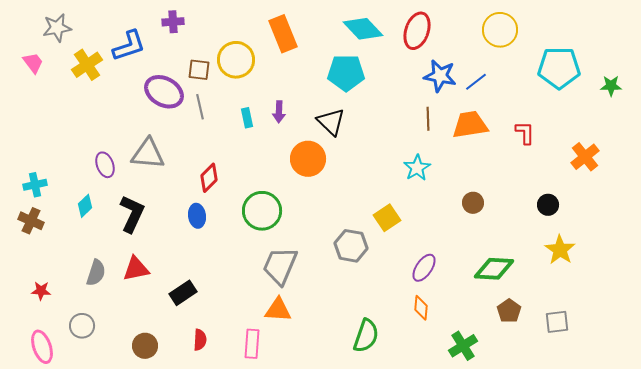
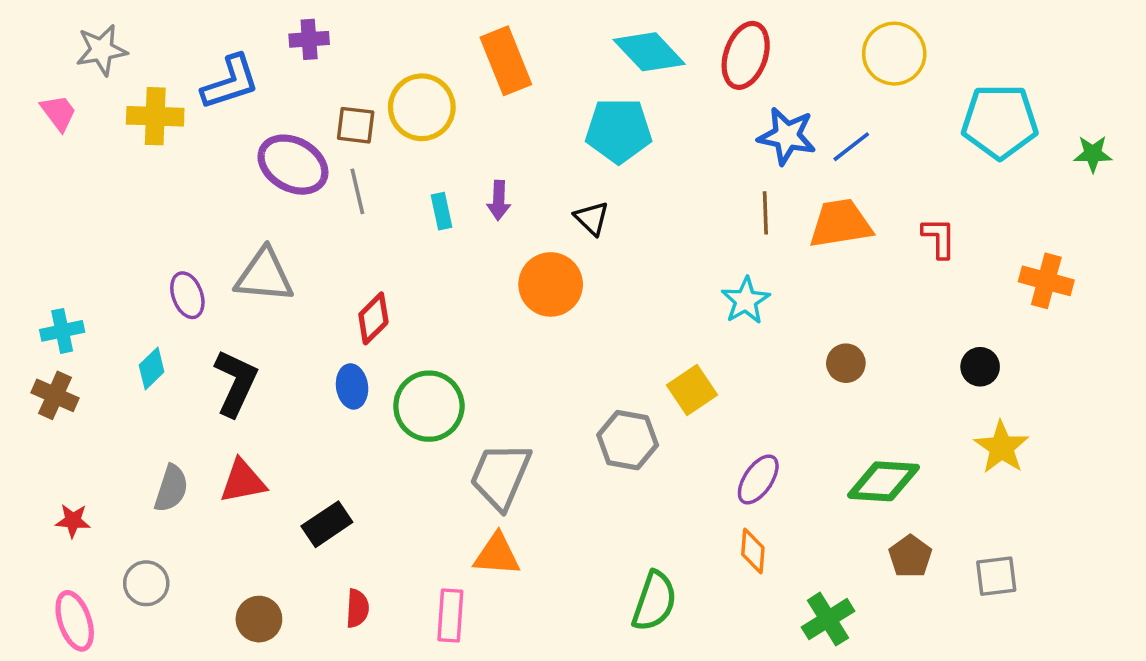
yellow cross: (87, 65) -> (155, 116), turned 36
black triangle: (331, 122) -> (592, 218), size x0.7
orange cross: (585, 157) -> (1046, 281), turned -36
green circle: (262, 211) -> (429, 406), moved

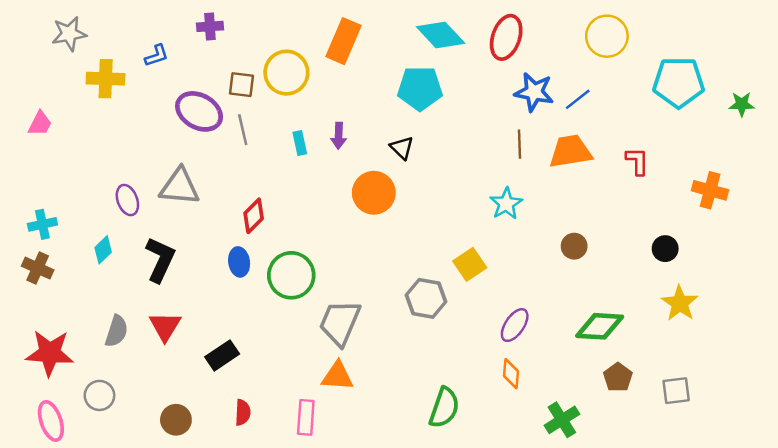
orange rectangle: (506, 61) -> (343, 41), turned 45
blue L-shape: (230, 82) -> (157, 56), size x0.6
pink trapezoid: (59, 113) -> (40, 124), moved, turned 64
red triangle: (243, 481) -> (165, 326), turned -48
red star: (73, 521) -> (50, 353), size x2.0

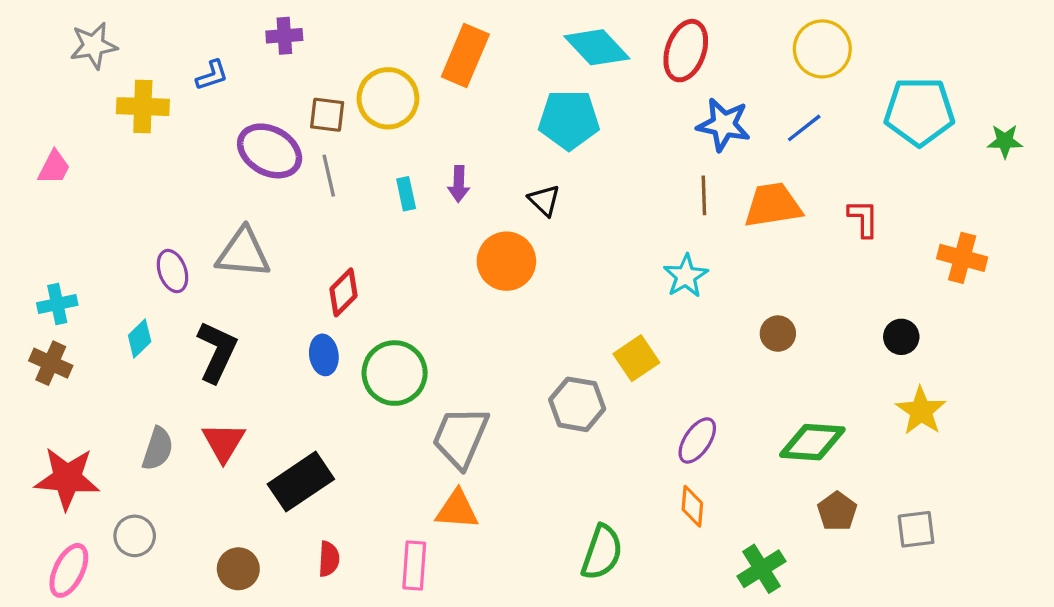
blue line: (578, 99) -> (804, 128), moved
black rectangle: (222, 355) -> (301, 482), size x1.4
pink ellipse: (51, 421) -> (69, 570), turned 45

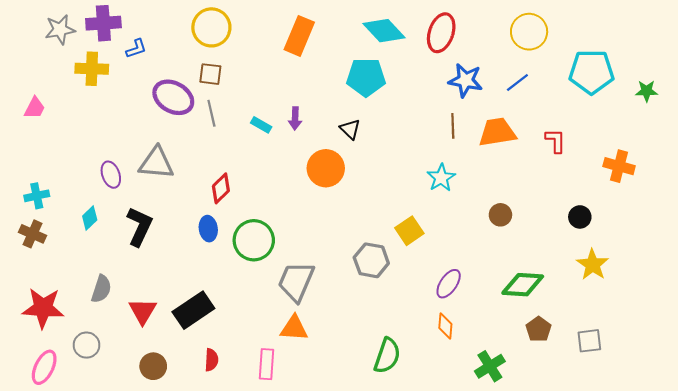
purple cross: (284, 36) -> (103, 23), moved, size x1.5
yellow circle: (388, 98) -> (211, 27), moved
cyan rectangle: (406, 194) -> (261, 125), turned -48
red triangle: (223, 442) -> (143, 311), moved

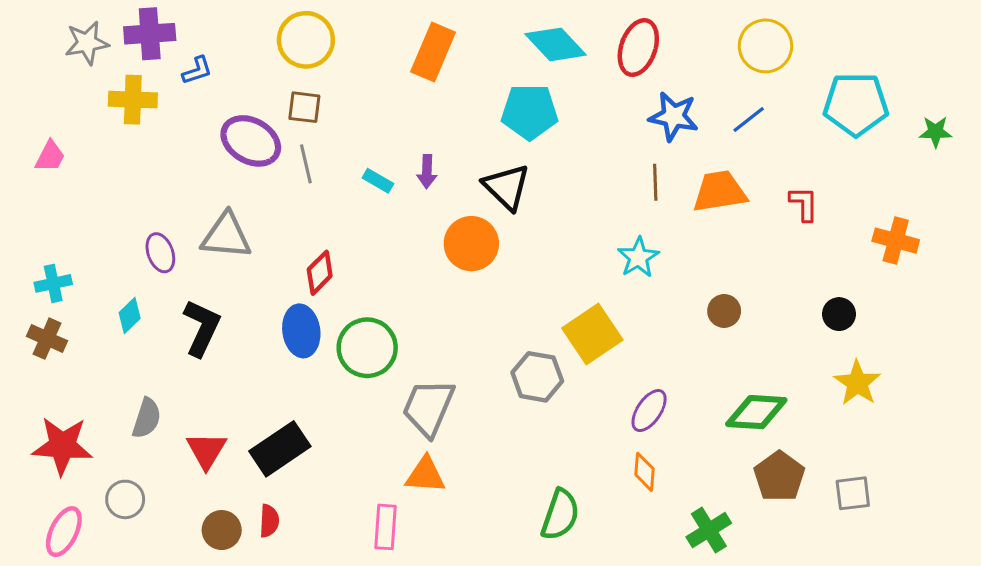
black triangle: (350, 129) -> (507, 187), size x1.6
blue ellipse: (208, 229) -> (301, 331), size x1.4
yellow square: (409, 231) -> (592, 334), size x1.4
brown pentagon: (539, 329) -> (779, 476), size x1.4
red semicircle: (211, 360) -> (269, 521), moved

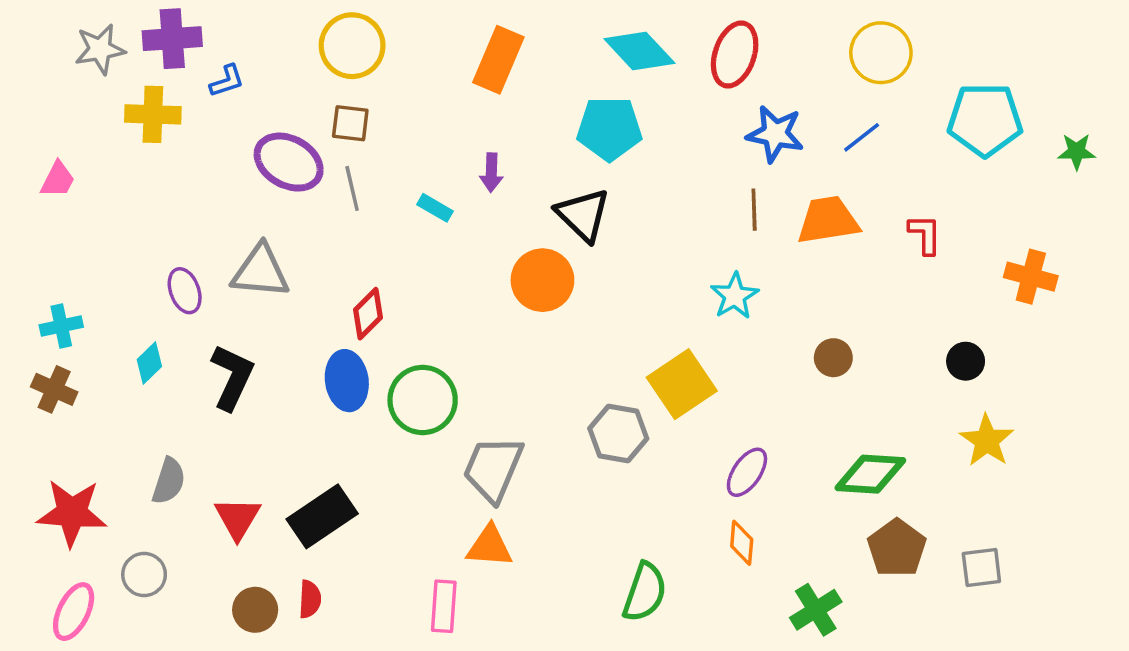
purple arrow: (427, 172) -> (491, 173), moved

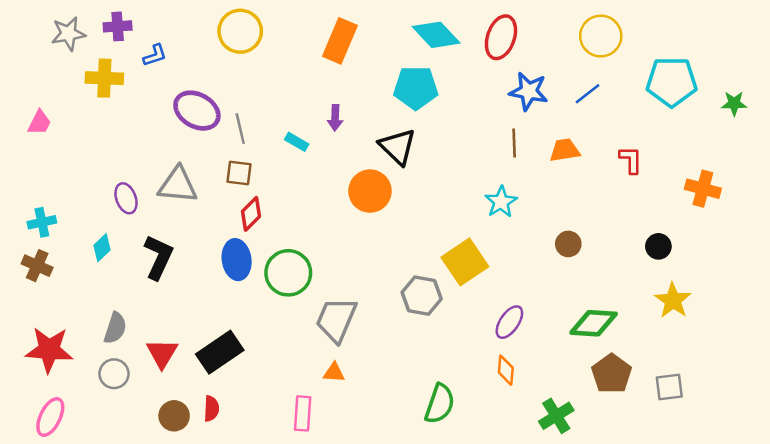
purple cross: (172, 39) -> (118, 26), size x0.7
brown square: (350, 123) -> (239, 173), moved
orange trapezoid: (828, 220) -> (565, 150), size x0.7
orange triangle: (490, 546) -> (334, 373), size x0.7
gray circle: (144, 575) -> (114, 374), moved

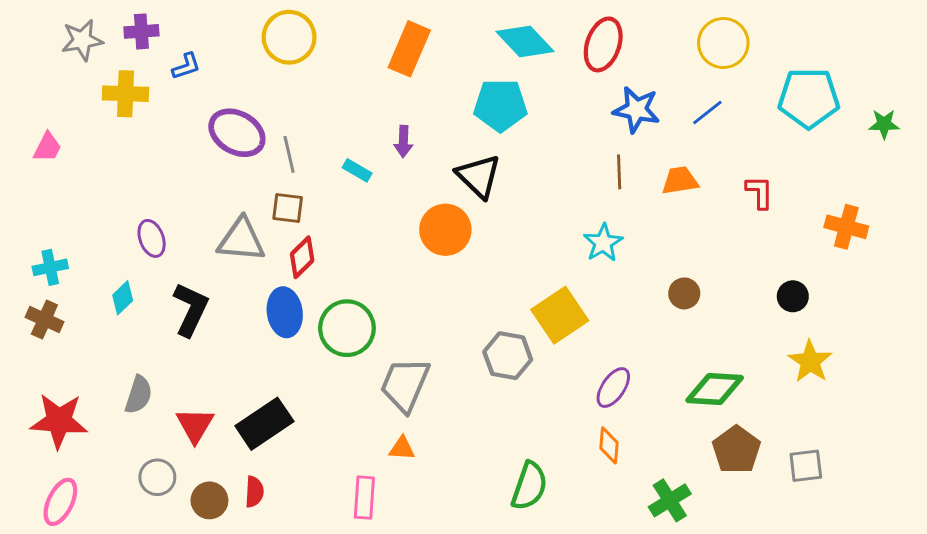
gray triangle: (178, 185) -> (241, 240), moved
gray circle: (114, 374) -> (157, 477), moved

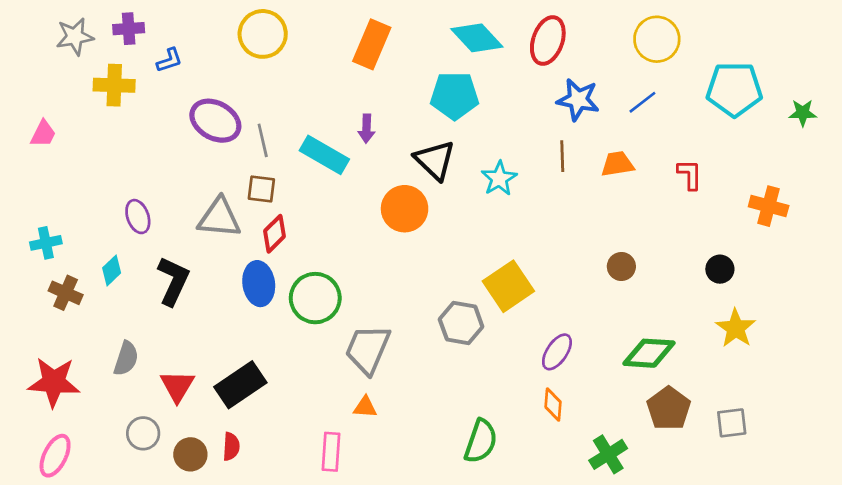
cyan rectangle: (357, 170) -> (324, 155), size x1.8
cyan star: (603, 243) -> (499, 178), moved
brown cross: (44, 319) -> (66, 293), moved

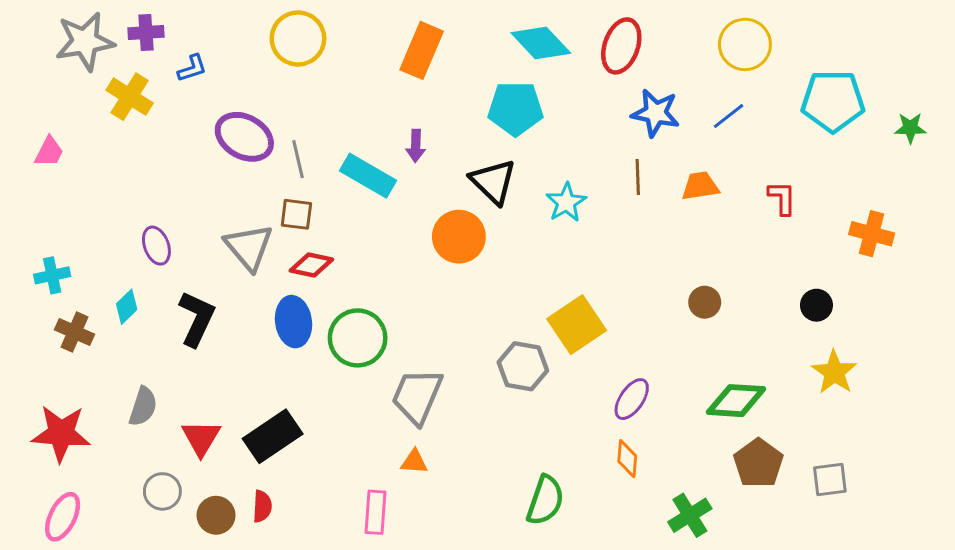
gray star: (75, 37) -> (85, 41), size x1.4
yellow cross: (114, 85) -> (130, 97), turned 30
gray triangle: (219, 218) -> (249, 247), turned 45
red diamond: (275, 234) -> (311, 265), turned 57

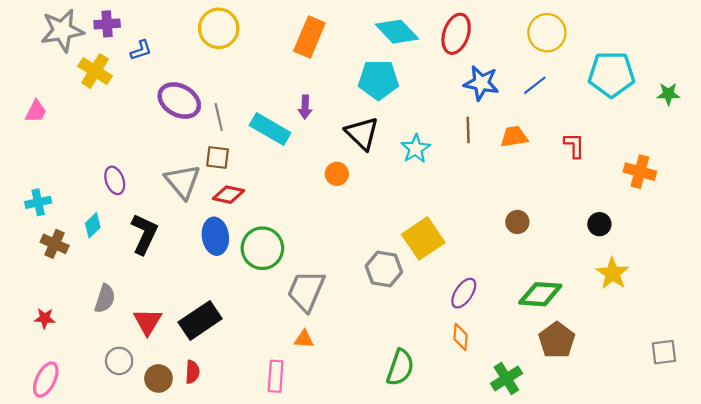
orange circle: (459, 237) -> (337, 174), size x0.6
red star: (61, 433) -> (45, 318), size x0.5
gray square: (830, 480) -> (664, 352), moved

